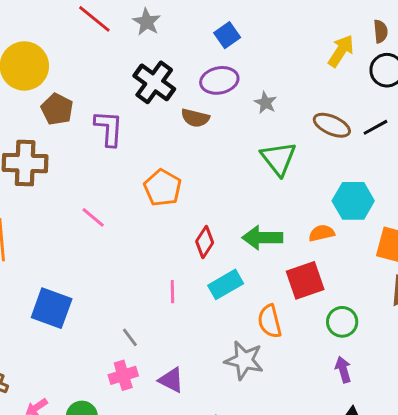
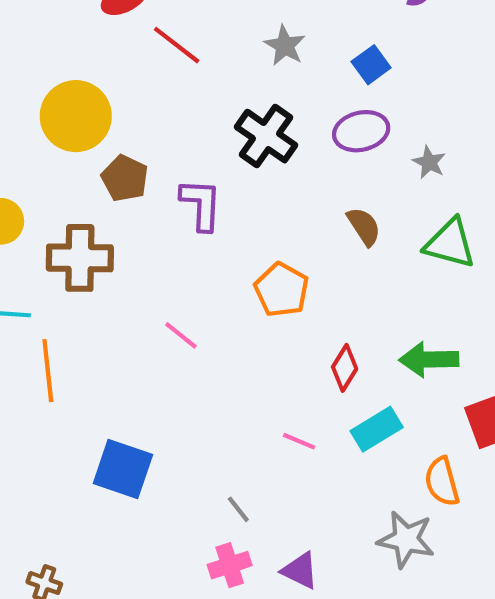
gray star: (147, 22) -> (285, 46), moved
brown semicircle: (195, 118) -> (364, 226), moved, turned -136
green triangle: (279, 158) -> (450, 243), turned -36
pink line: (172, 292) -> (299, 441), turned -65

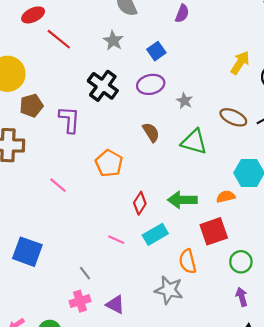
brown pentagon: (125, 178) -> (31, 106), turned 30

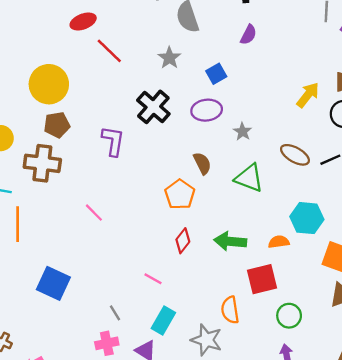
brown pentagon: (31, 106) -> (57, 125), moved
orange pentagon: (109, 163) -> (180, 194), moved
cyan rectangle: (155, 234) -> (163, 321), moved, turned -35

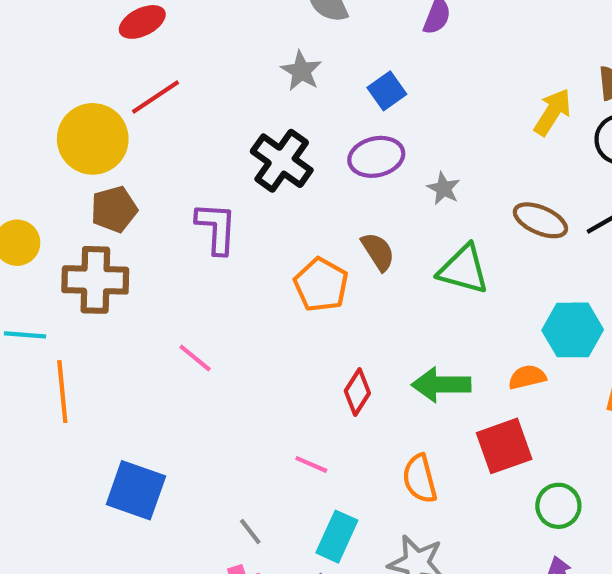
red line: (109, 51) -> (155, 97), moved, turned -72
orange pentagon: (180, 194) -> (321, 285), moved
orange semicircle: (230, 310) -> (420, 479), moved

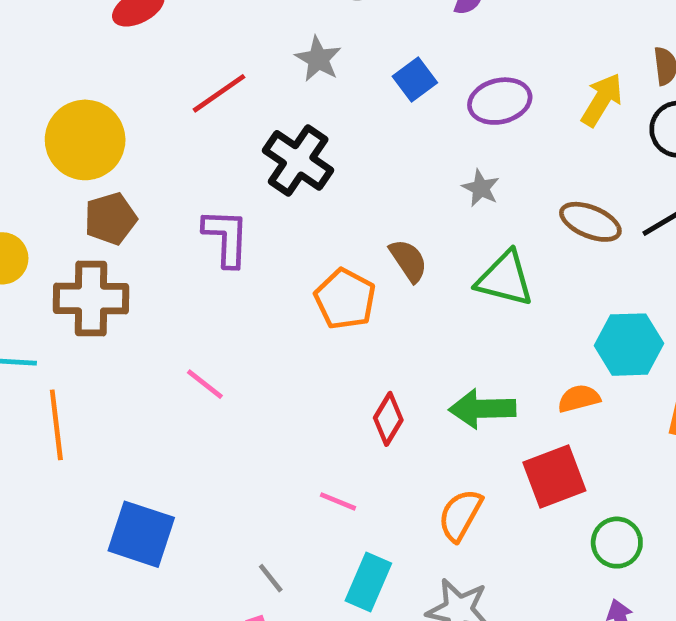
red line: (155, 97) -> (219, 93), moved
purple ellipse: (376, 157) -> (500, 101), moved
orange semicircle: (420, 479) -> (460, 515), turned 45

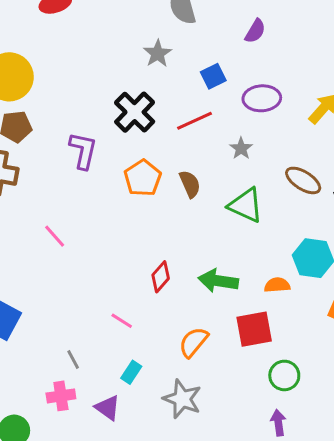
red line: (219, 93) -> (195, 121), moved
orange pentagon: (345, 299) -> (143, 178), moved
cyan rectangle: (368, 582) -> (131, 372), size x0.7

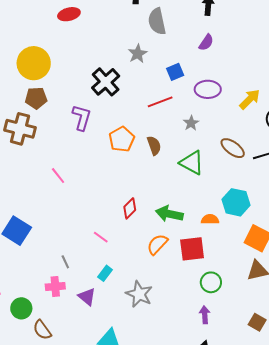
black cross: (135, 112) -> (106, 82), moved
orange semicircle: (193, 342) -> (157, 244), moved

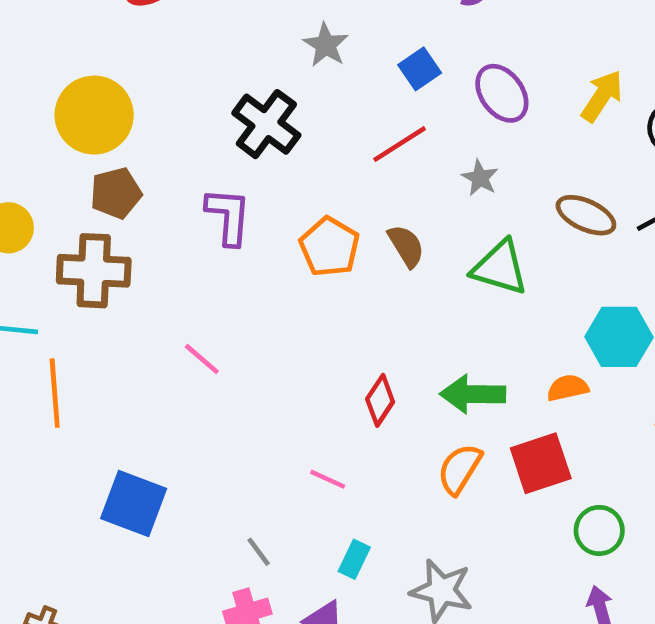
purple ellipse: (208, 89) -> (502, 93), turned 65

